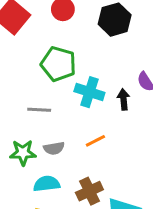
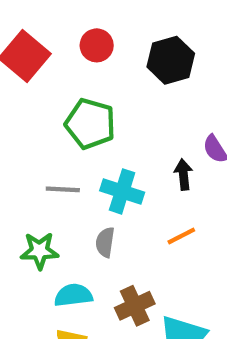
cyan cross: (89, 92) -> (122, 191), moved
orange line: (95, 141) -> (181, 236), moved
gray semicircle: (54, 148) -> (105, 242), moved, turned 108

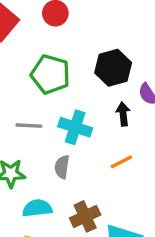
black hexagon: (171, 60) -> (113, 68), moved

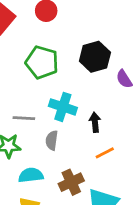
black arrow: (123, 114) -> (95, 122), moved
gray line: (29, 126) -> (24, 118), moved
orange line: (121, 162) -> (105, 153), moved

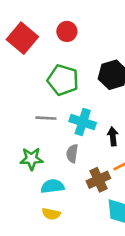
gray line: (24, 118) -> (46, 118), moved
brown cross: (71, 182) -> (98, 180), moved

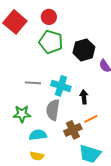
green pentagon: (63, 80) -> (51, 42), moved
gray semicircle: (72, 153) -> (53, 110), size x1.5

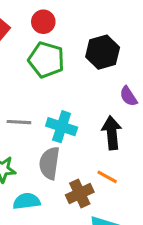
black hexagon: (84, 50) -> (103, 52), moved
black arrow: (84, 97) -> (112, 133), moved, size x1.5
orange line: (91, 119) -> (107, 177), turned 56

